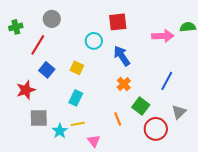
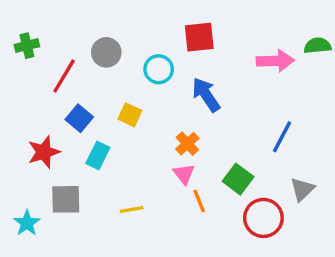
gray circle: (52, 19) -> (106, 52), moved
orange cross: (124, 84) -> (187, 144), moved
cyan rectangle: (76, 98) -> (98, 155), moved
cyan star: (60, 131) -> (27, 223), moved
pink triangle: (94, 141) -> (184, 174), moved

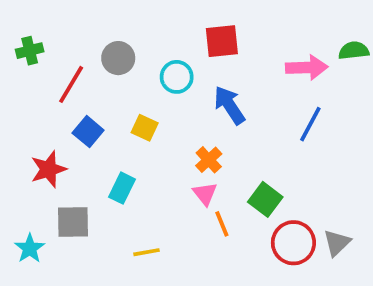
blue line: (282, 137) -> (310, 124), moved
cyan rectangle: (98, 155) -> (122, 188), moved
gray triangle: (302, 189) -> (337, 243), moved
yellow line: (132, 209) -> (146, 252), moved

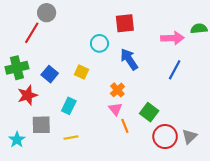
green cross: (30, 51) -> (17, 68), moved, size x1.5
gray circle: (118, 58) -> (47, 13), moved
red line: (71, 84) -> (32, 33), moved
yellow line: (146, 252) -> (71, 138), moved

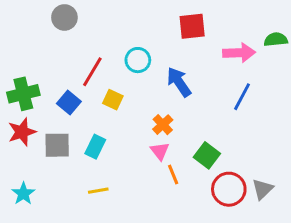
red square: (125, 23) -> (192, 26), moved
red line: (32, 33) -> (92, 72), moved
red star: (28, 95) -> (22, 132), moved
gray square: (41, 125) -> (57, 145), moved

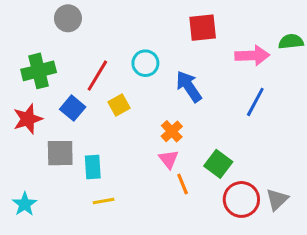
green cross: (23, 94) -> (39, 71), moved
yellow square: (113, 100) -> (119, 105), turned 36
red star: (22, 132) -> (28, 119), moved
cyan rectangle: (95, 147) -> (93, 167), moved, turned -30

